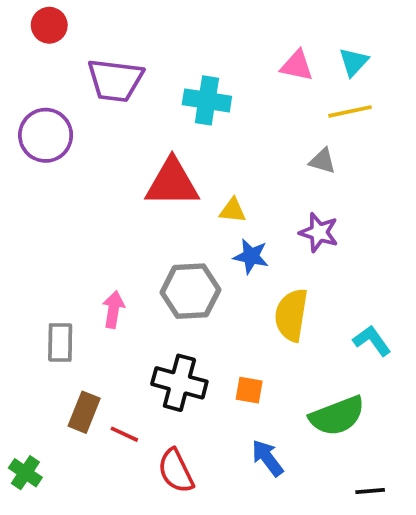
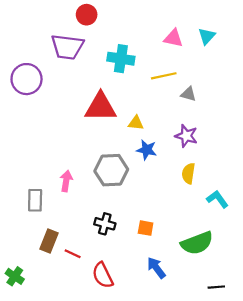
red circle: (49, 25) -> (87, 15), moved
yellow line: (350, 111) -> (164, 76), moved
yellow semicircle: (291, 315) -> (188, 173), moved, size x0.7
black cross: (179, 383) -> (105, 224), size x0.7

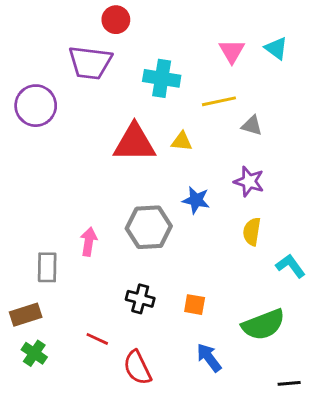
cyan triangle: (207, 36) -> (276, 48), turned -36
pink triangle: (173, 38) -> (232, 51), turned 48
yellow triangle: (136, 123) -> (182, 141), moved
brown rectangle: (49, 241) -> (26, 315), moved, turned 50
green cross: (15, 276) -> (34, 353), moved

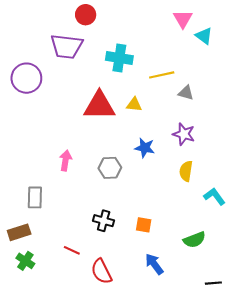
pink triangle: (232, 51) -> (183, 19), moved
gray hexagon: (149, 227) -> (110, 168), size x0.7
pink arrow: (89, 242) -> (66, 160), moved
green semicircle: (263, 325) -> (194, 240), size x0.7

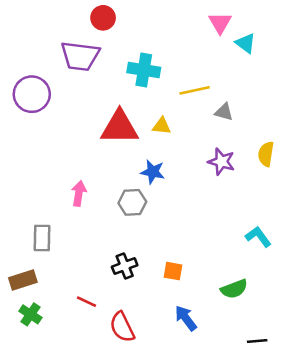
blue star: (145, 148) -> (153, 172), moved
yellow semicircle: (186, 171) -> (266, 154), moved
black cross: (104, 221) -> (125, 266), turned -36

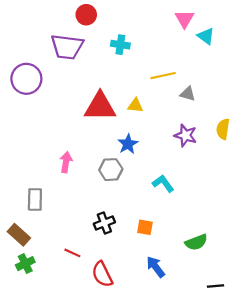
cyan cross: (144, 70) -> (120, 45), moved, size x0.7
blue star: (153, 172) -> (128, 144), turned 30
cyan L-shape: (258, 237) -> (163, 183), moved
brown rectangle: (23, 280) -> (19, 235), turned 60
green cross: (30, 314) -> (25, 264), turned 30

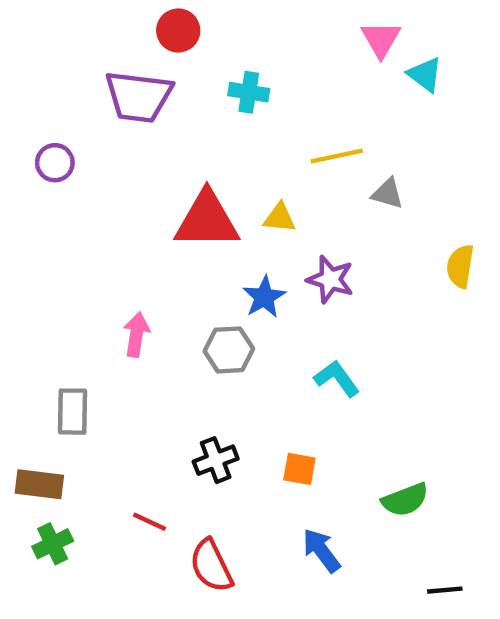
purple circle: (26, 79) -> (55, 163), size x0.6
purple star: (186, 135) -> (330, 279), moved
brown rectangle: (19, 235) -> (39, 484), turned -35

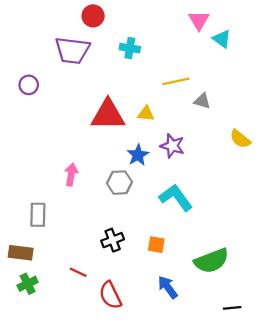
yellow semicircle: (460, 266) -> (240, 139), turned -60
cyan L-shape: (337, 379) -> (176, 198), size x1.4
green semicircle: (405, 500) -> (211, 261), size x1.4

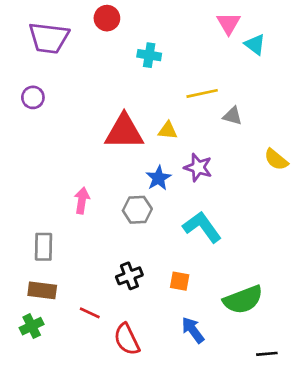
purple trapezoid: (72, 50) -> (49, 38), moved
brown rectangle: (21, 253) -> (42, 290), moved

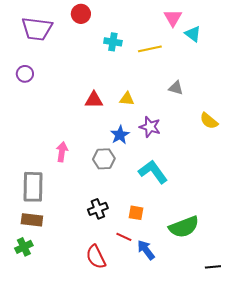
yellow line: (202, 93) -> (150, 49), moved
red triangle: (124, 132) -> (94, 100), size x0.6
gray rectangle: (44, 247) -> (33, 187), size x1.4
red line: (90, 313) -> (124, 237), moved
black line: (267, 354) -> (213, 267), moved

